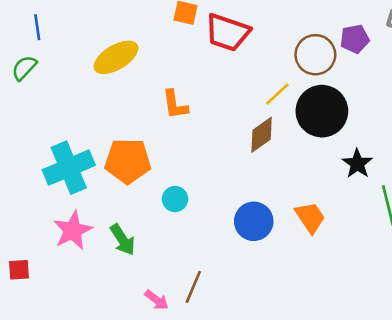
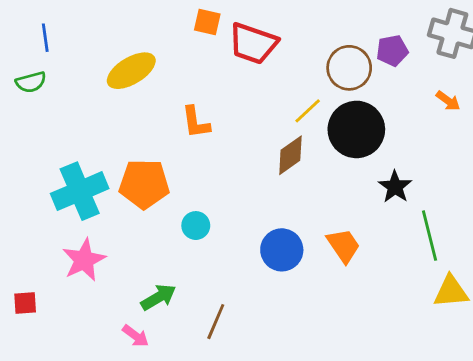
green semicircle: (24, 68) -> (31, 82), turned -148
green arrow: (123, 240) -> (158, 297), moved, turned -88
pink arrow: (157, 300) -> (136, 336), moved

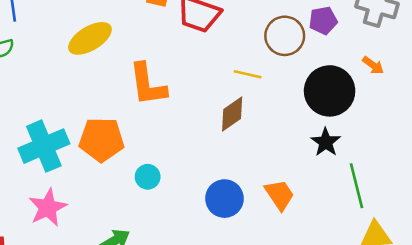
yellow line: (308, 111) -> (248, 74), turned 56
orange L-shape: (196, 122) -> (148, 85), size x1.5
black circle: (356, 129) -> (330, 91), moved

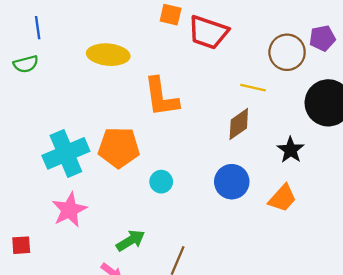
yellow ellipse: (90, 38) -> (108, 55), turned 36
black star: (326, 142) -> (291, 150), moved
orange trapezoid: (280, 195) -> (282, 198), turned 76
blue circle: (224, 199) -> (232, 182), moved

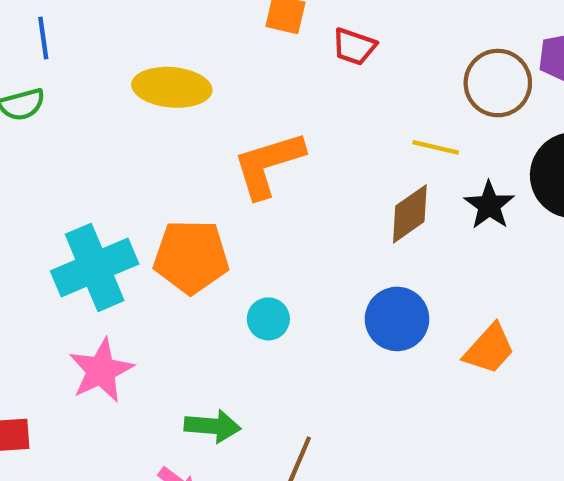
red trapezoid: (208, 32) -> (354, 47), size x0.6
orange L-shape: (161, 97) -> (268, 165), turned 81
black star: (291, 150) -> (489, 205), moved
green arrow: (131, 240) -> (213, 426), turned 36

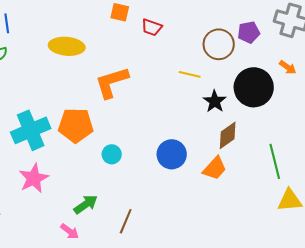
brown diamond: (410, 214) -> (228, 135), moved
green arrow: (213, 426) -> (86, 204), turned -40

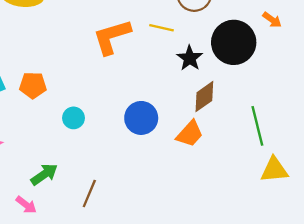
orange L-shape: (112, 82) -> (112, 37), moved
orange pentagon: (76, 125) -> (33, 85), size x0.7

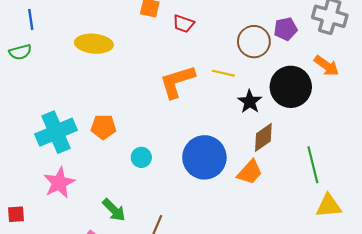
orange arrow: (272, 20) -> (327, 66), size x1.4
blue circle: (141, 118) -> (204, 157), size x1.4
green arrow: (44, 174) -> (114, 210), turned 80

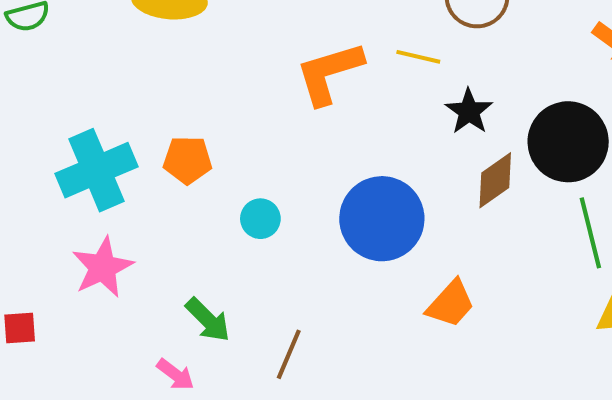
black circle: (291, 87) -> (568, 142), moved
orange trapezoid: (250, 172) -> (451, 304), moved

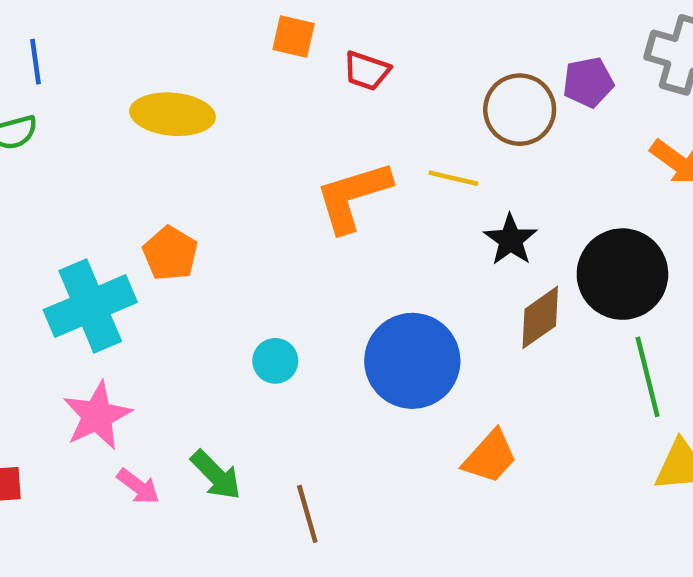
orange pentagon: (188, 160) -> (170, 254), moved, turned 30
brown line: (289, 354) -> (307, 514), turned -39
pink arrow: (175, 375) -> (138, 486), moved

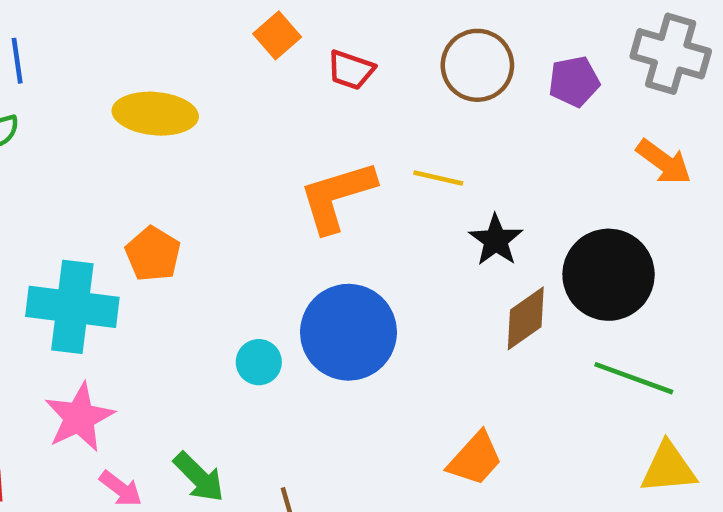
orange square: (294, 37) -> (277, 35), turned 36
brown circle: (520, 110) -> (477, 65), moved
cyan cross: (90, 306) -> (72, 307), turned 30
blue circle: (412, 361) -> (348, 332), moved
green line: (648, 377) -> (634, 378), turned -56

